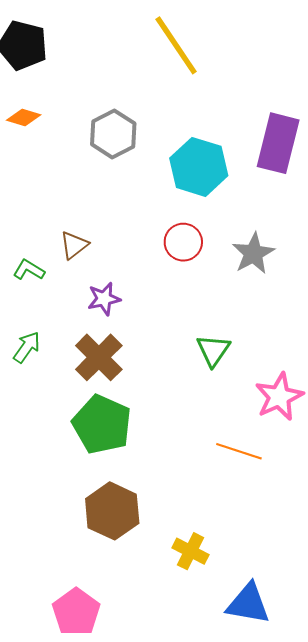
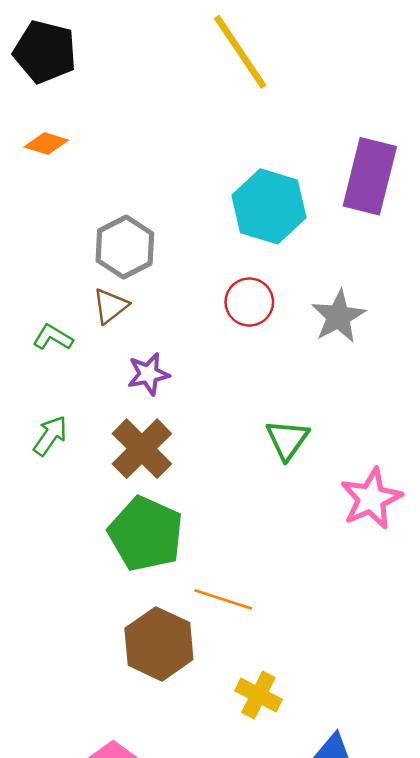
gray hexagon: (113, 134) -> (125, 247), moved
orange line: (239, 451) -> (223, 599), moved

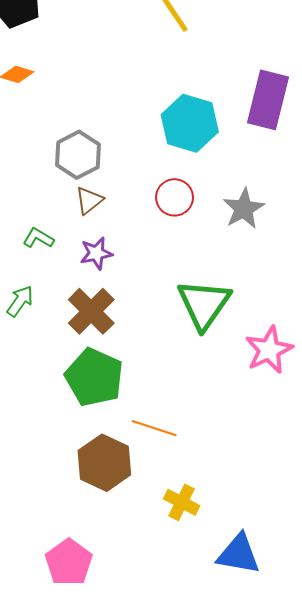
brown triangle: (110, 306) -> (89, 200), moved
green L-shape: (53, 337) -> (38, 238), moved
green triangle: (287, 440) -> (204, 304), size x1.6

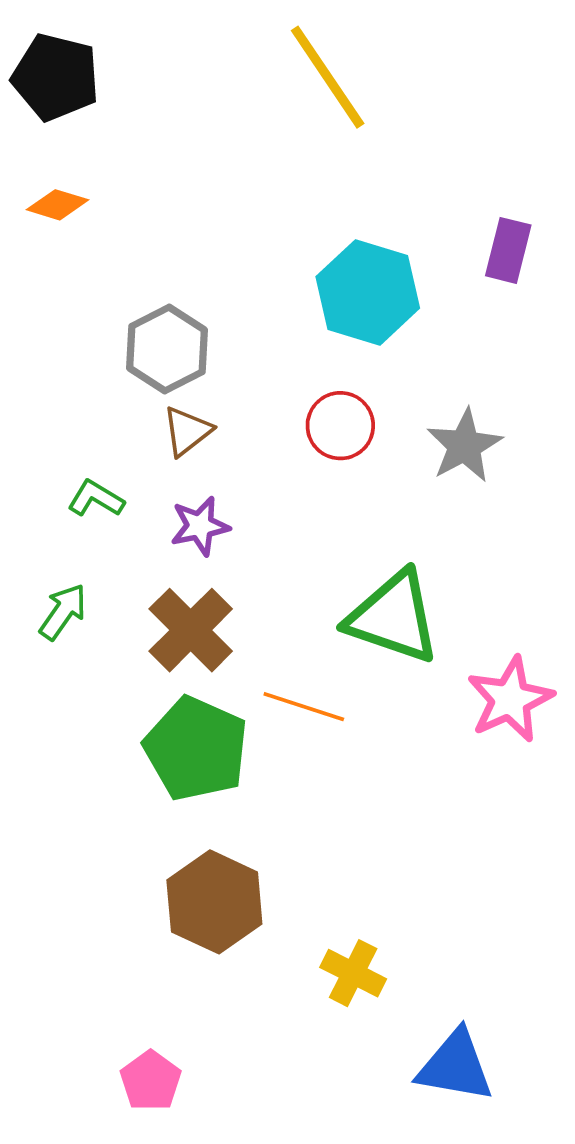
purple rectangle: (268, 100) -> (508, 250), size x0.6
green triangle: (204, 304) -> (393, 617), turned -46
orange line: (154, 428) -> (304, 707), moved
pink pentagon: (69, 562) -> (151, 1081), size x0.7

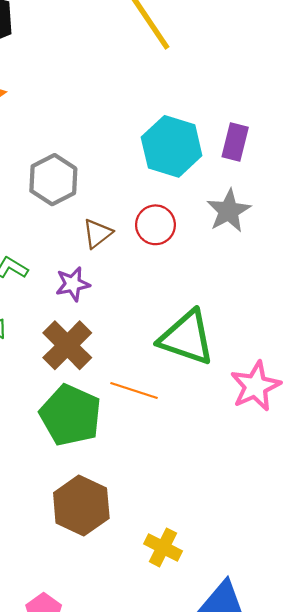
purple rectangle: (508, 250) -> (235, 142), moved
brown triangle: (187, 431) -> (97, 233), moved
gray star: (464, 446) -> (229, 211), moved

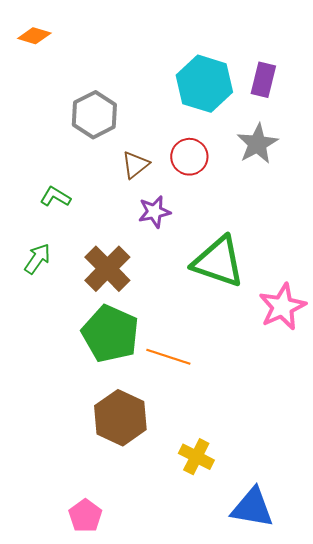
purple star: (73, 284) -> (154, 212), moved
orange line: (134, 390) -> (168, 357), moved

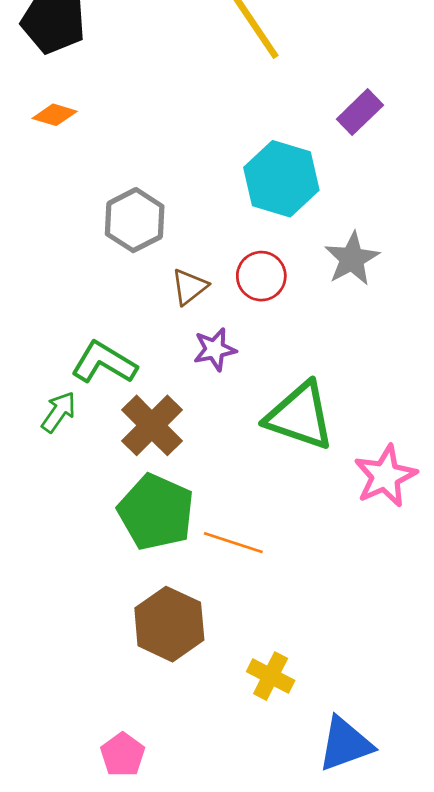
purple rectangle: (263, 80) -> (360, 112), moved, turned 32
green L-shape: (55, 197) -> (104, 363), moved, size x1.6
blue triangle: (252, 508) -> (345, 744), turned -30

